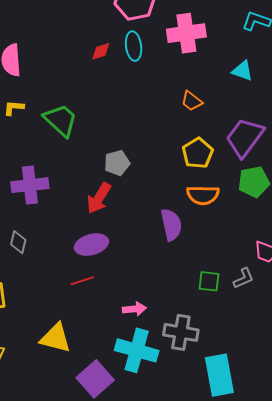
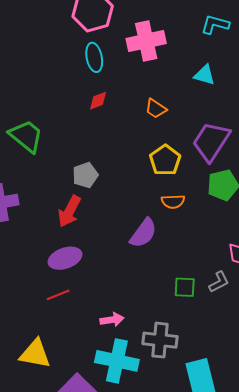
red diamond: (101, 51) -> (98, 101), moved
orange semicircle: (203, 195) -> (173, 202), size x0.7
purple semicircle: (171, 225) -> (143, 233), turned 52

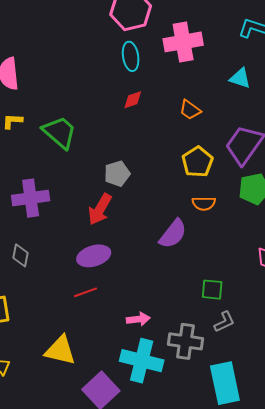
gray L-shape: (219, 282) -> (224, 322), moved

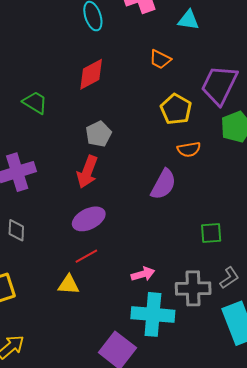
cyan triangle: (240, 78) -> (188, 20), moved
red diamond: (133, 100) -> (91, 74), moved, size x1.6
green trapezoid: (60, 132) -> (35, 103), size x0.7
gray L-shape: (224, 322) -> (229, 278), moved
yellow triangle: (60, 350) -> (68, 285), moved, size x0.7

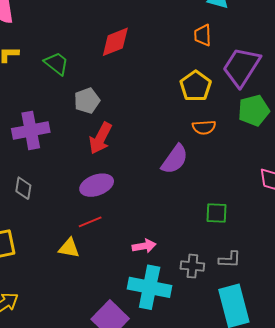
orange trapezoid: (160, 59) -> (203, 35), moved, turned 55
gray pentagon: (99, 134) -> (87, 101), moved
gray L-shape: (229, 278) -> (230, 260), turned 30
gray cross: (193, 288) -> (192, 266), size x0.7

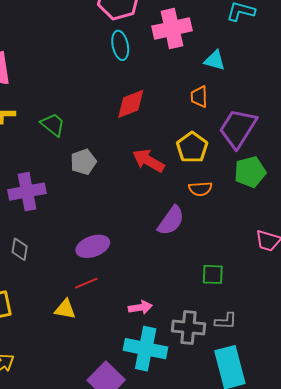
red diamond: (115, 42) -> (131, 104), moved
red arrow: (100, 138) -> (148, 161), moved, turned 92
gray cross: (192, 266) -> (188, 327), size x1.4

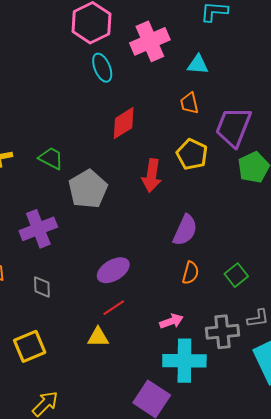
red arrow: (148, 161) -> (152, 176), turned -100
gray pentagon: (83, 162) -> (88, 189), size x1.5
orange semicircle: (200, 189) -> (190, 273), moved, turned -60
green square: (213, 274) -> (236, 275), turned -30

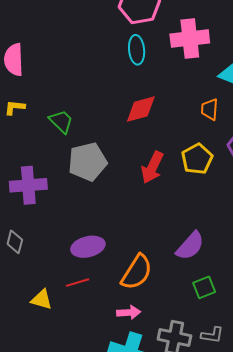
purple semicircle: (185, 230) -> (190, 246), moved
orange semicircle: (190, 273) -> (137, 272), moved, size x1.6
yellow triangle: (98, 337) -> (42, 299), moved

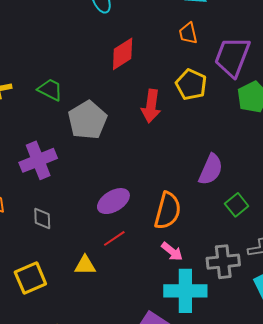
pink arrow: (129, 312) -> (172, 252), turned 60

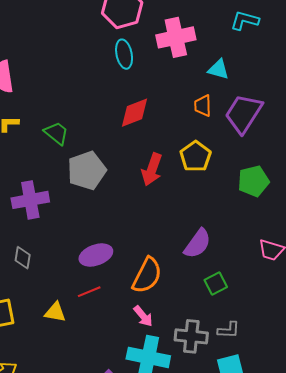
purple trapezoid: (232, 57) -> (243, 114), moved

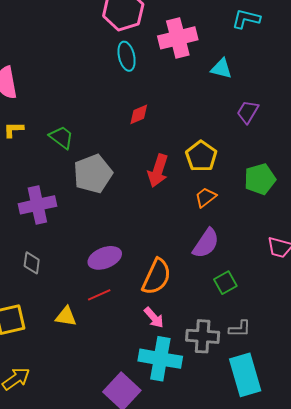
orange trapezoid: (203, 106) -> (206, 197), moved, turned 55
red diamond: (134, 113) -> (139, 114), size x0.7
purple trapezoid: (243, 114) -> (248, 112), size x0.6

